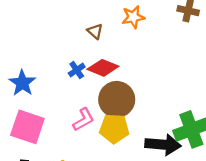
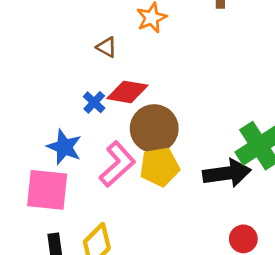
blue star: (22, 83) -> (64, 147), moved
pink L-shape: (83, 120) -> (117, 164), size x1.4

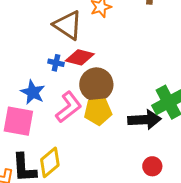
brown triangle: (107, 47) -> (68, 25), size x2.0
blue cross: (94, 102) -> (56, 63), turned -35

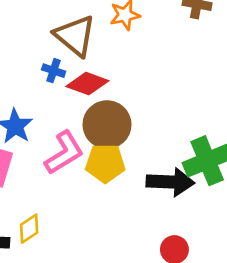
blue cross: (56, 63) -> (54, 71), moved
yellow diamond: (50, 162) -> (29, 229), size x0.7

